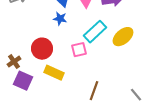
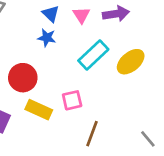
pink square: (79, 50) -> (72, 100), moved

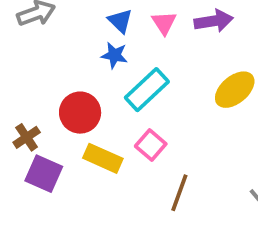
cyan rectangle: (93, 55) -> (147, 90), moved
pink square: (72, 100) -> (151, 145), turned -36

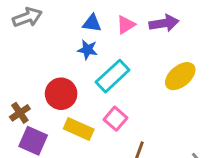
blue triangle: (120, 21) -> (92, 23), turned -36
pink triangle: (164, 23) -> (126, 25), turned 30

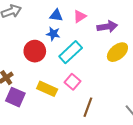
purple arrow: (164, 23) -> (107, 27), moved
red circle: (61, 94) -> (35, 51), moved

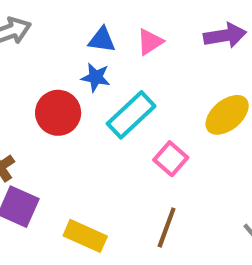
purple arrow: (107, 27) -> (225, 36), moved
pink square: (73, 82) -> (171, 159), moved
yellow rectangle: (47, 89) -> (85, 236), moved

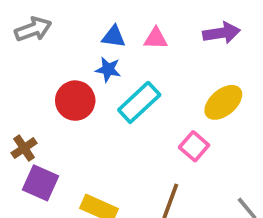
pink triangle: (150, 42) -> (156, 38), turned 35
pink square: (171, 159) -> (194, 146), moved

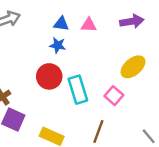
red circle: (75, 101) -> (49, 76), moved
cyan rectangle: (139, 102) -> (78, 90), moved, turned -64

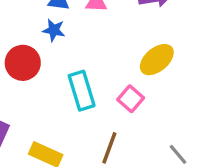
red circle: (49, 76) -> (23, 63), moved

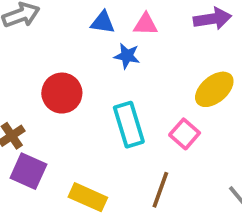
blue star: (54, 30) -> (127, 56), moved

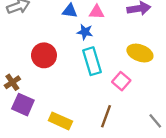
yellow ellipse: (214, 89) -> (140, 53), turned 60
cyan rectangle: (129, 125) -> (92, 61), moved

